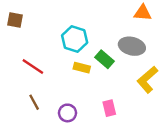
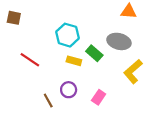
brown line: (34, 102) -> (48, 100), moved
pink rectangle: (109, 108) -> (99, 97), turned 48
purple circle: (67, 113) -> (69, 90), moved

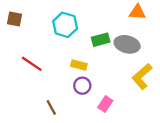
cyan hexagon: (67, 35) -> (65, 25), moved
green rectangle: (94, 53) -> (101, 40), moved, turned -56
purple circle: (69, 90) -> (82, 86), moved

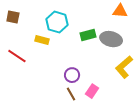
red line: (32, 64) -> (17, 56), moved
yellow rectangle: (79, 65) -> (42, 40), moved
brown line: (51, 107) -> (71, 94), moved

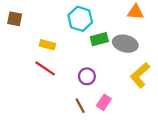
cyan hexagon: (57, 22) -> (80, 19), moved
red line: (17, 56) -> (45, 68), moved
purple circle: (72, 75) -> (87, 76), moved

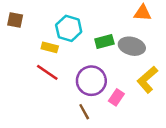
cyan hexagon: (80, 19) -> (69, 28), moved
purple circle: (87, 76) -> (91, 81), size x1.6
pink rectangle: (104, 102) -> (116, 97), moved

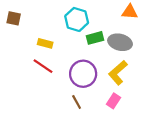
cyan hexagon: (69, 28) -> (77, 19), moved
yellow L-shape: (147, 80) -> (118, 73), moved
pink rectangle: (116, 97) -> (113, 101), moved

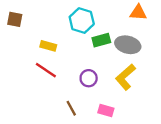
purple circle: (83, 74) -> (89, 78), size x0.6
pink rectangle: (113, 101) -> (106, 110), moved, turned 72
brown line: (77, 102) -> (71, 108), moved

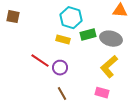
yellow rectangle: (48, 46) -> (63, 40), moved
purple circle: (89, 78) -> (60, 68), moved
pink rectangle: (106, 110) -> (102, 93), moved

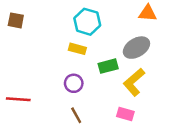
green rectangle: (88, 35) -> (108, 66), moved
gray ellipse: (111, 39) -> (136, 48), turned -45
red line: (40, 61) -> (18, 99), moved, turned -30

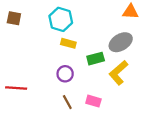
cyan hexagon: (87, 22) -> (61, 19), moved
pink rectangle: (125, 114) -> (93, 101), moved

